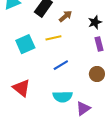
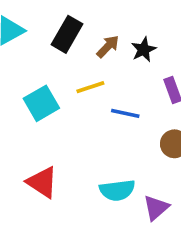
black star: (95, 22) -> (144, 50), moved
blue line: (61, 65) -> (125, 113), moved, turned 49

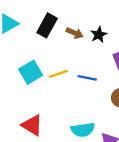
brown arrow: (108, 47) -> (75, 33), turned 70
yellow line: (90, 87) -> (58, 74), moved

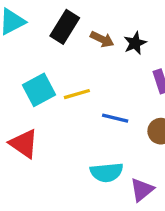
blue line: (87, 78) -> (115, 118), moved
red triangle: (32, 125) -> (24, 144), moved

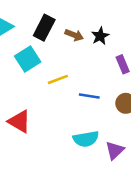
cyan square: (39, 90) -> (28, 59), moved

